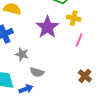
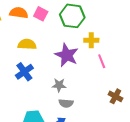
pink line: (79, 40) -> (102, 61), turned -32
gray star: (22, 54) -> (59, 85), moved

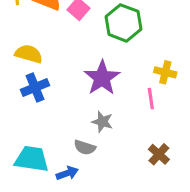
yellow cross: (91, 40) -> (165, 72), moved
yellow semicircle: (27, 44) -> (29, 54), moved
gray star: (59, 85) -> (102, 122), moved

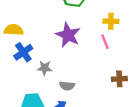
gray star: (102, 122) -> (45, 68), moved
brown cross: (159, 154) -> (119, 79), turned -32

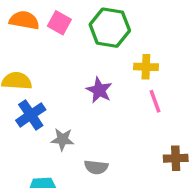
yellow cross: (111, 21) -> (146, 67), moved
purple star: (68, 35) -> (99, 90), size x0.7

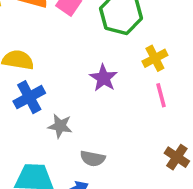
yellow cross: (146, 67) -> (155, 58), turned -35
brown cross: (176, 158) -> (177, 157), turned 30

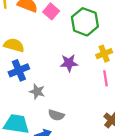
purple star: (104, 78) -> (69, 63), turned 30

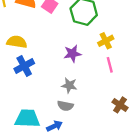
gray star: (37, 92) -> (69, 85), moved

